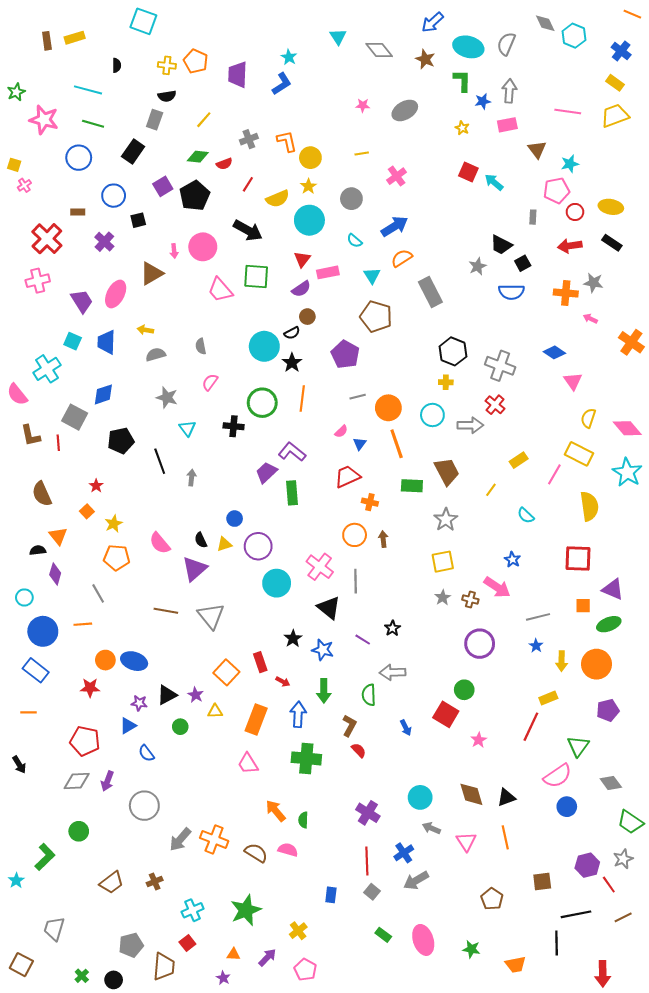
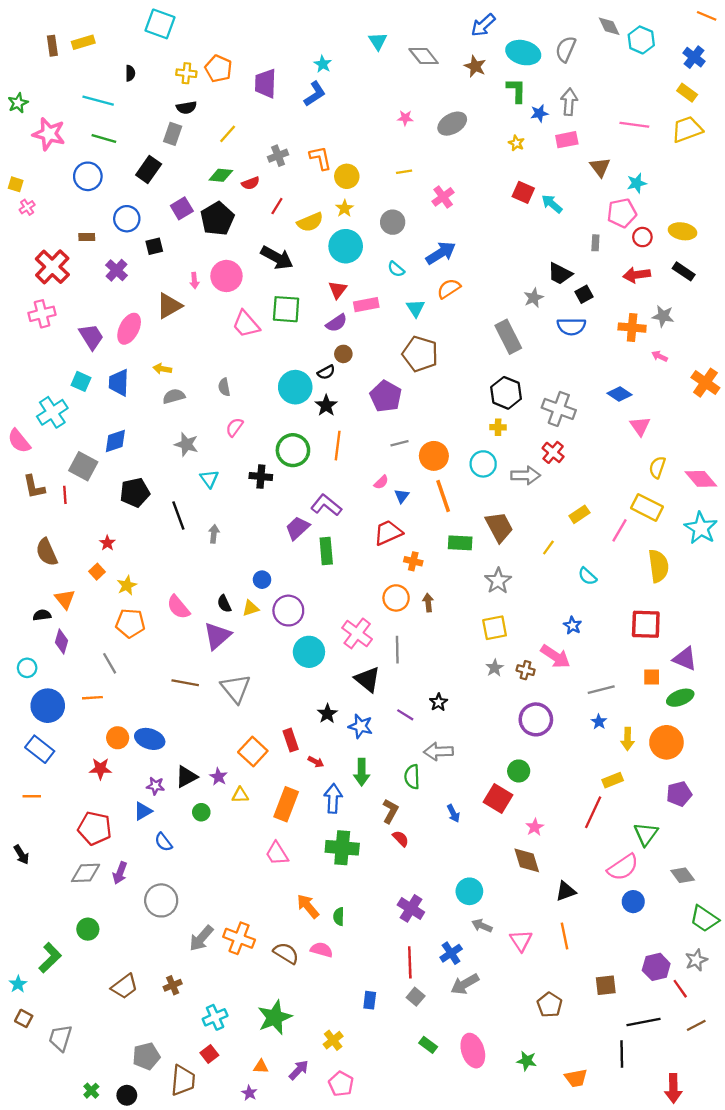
gray rectangle: (430, 292) -> (508, 337), moved
brown diamond: (471, 794) -> (527, 860), moved
brown square: (21, 965) -> (24, 1018), moved, size x0.7

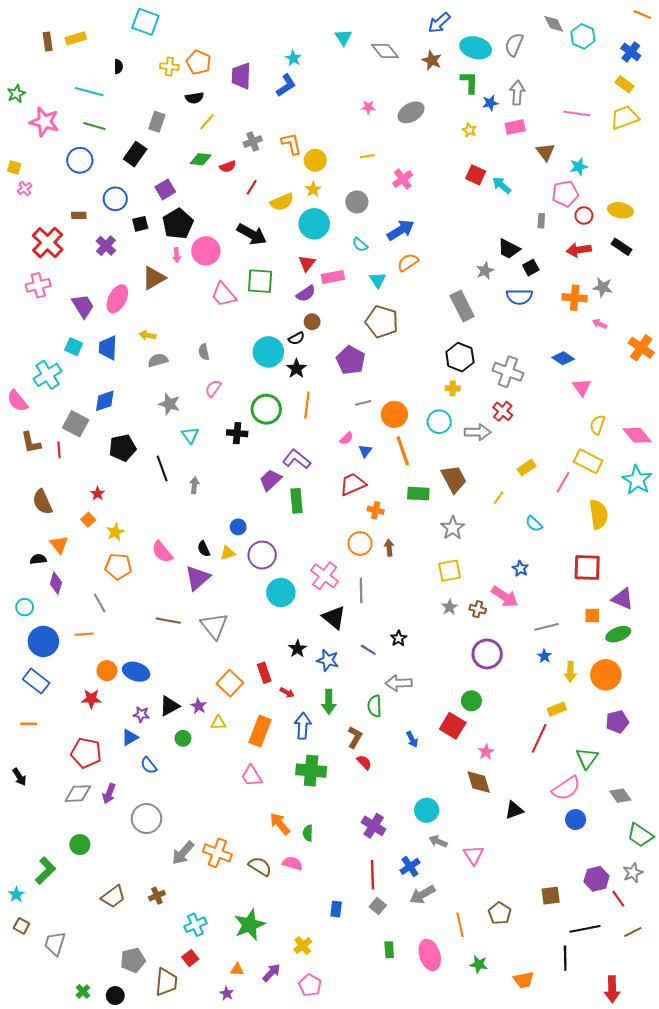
black semicircle: (186, 108) -> (194, 98), moved
black pentagon: (217, 219) -> (178, 224), moved
orange line: (564, 936) -> (460, 925), moved
green rectangle: (428, 1045) -> (389, 950), turned 49

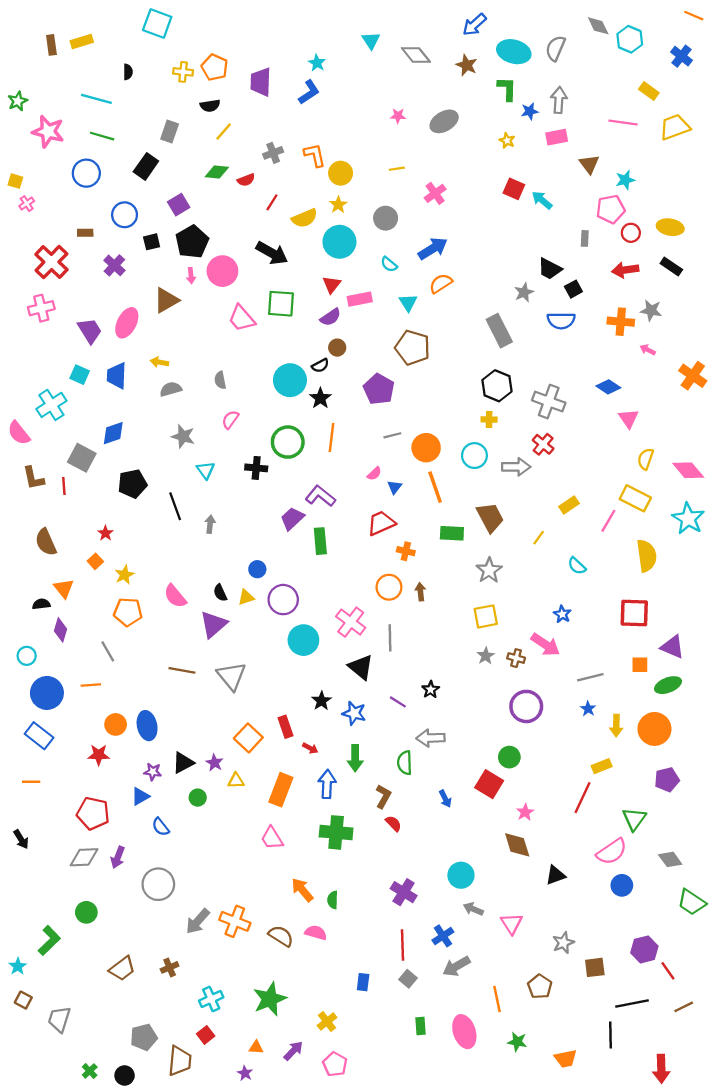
yellow rectangle: (625, 84) -> (649, 91), moved
blue ellipse: (136, 672) -> (147, 726), turned 60
gray star: (633, 873) -> (563, 943), moved

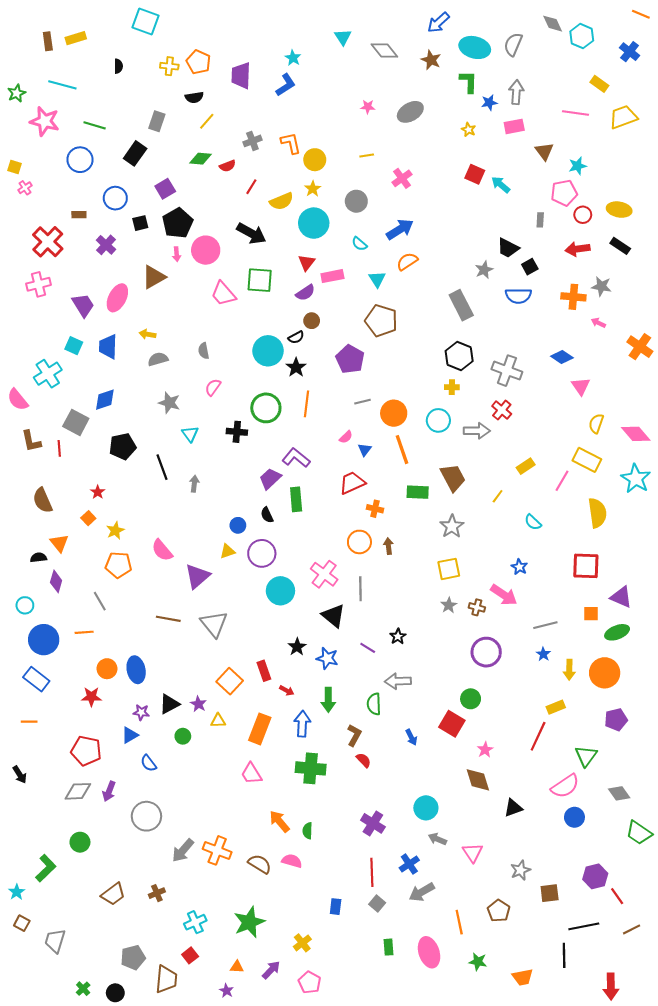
cyan line: (96, 99) -> (62, 85), moved
black semicircle: (220, 593) -> (267, 515), moved

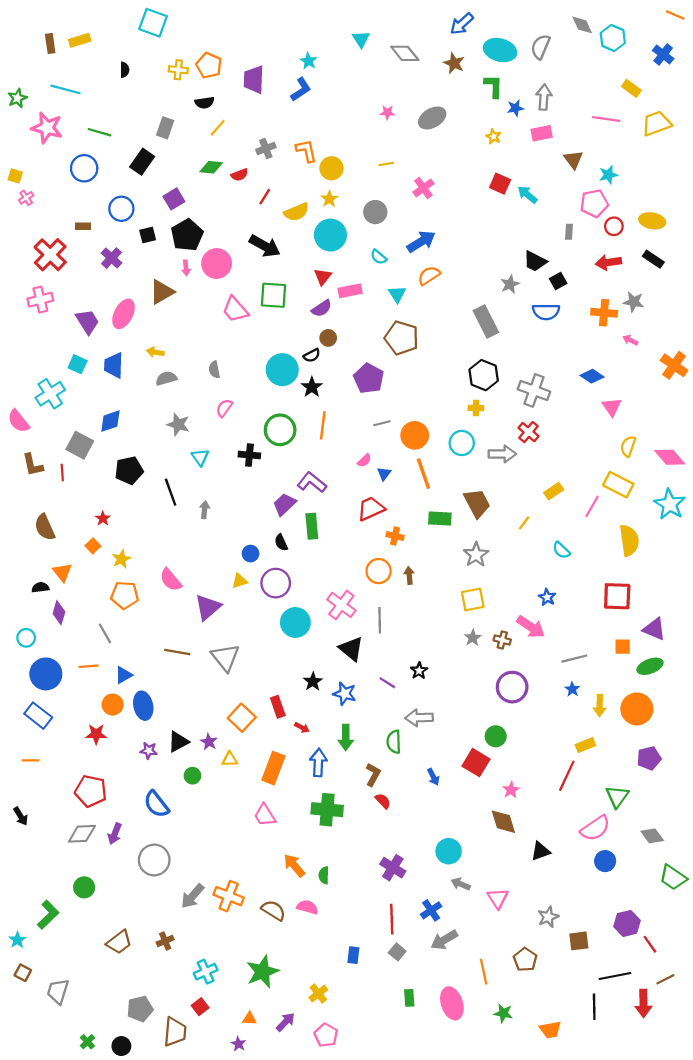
blue triangle: (130, 735) -> (124, 675), moved
blue semicircle: (149, 763) -> (156, 804), size x1.5
red arrow: (611, 987) -> (643, 1003), moved

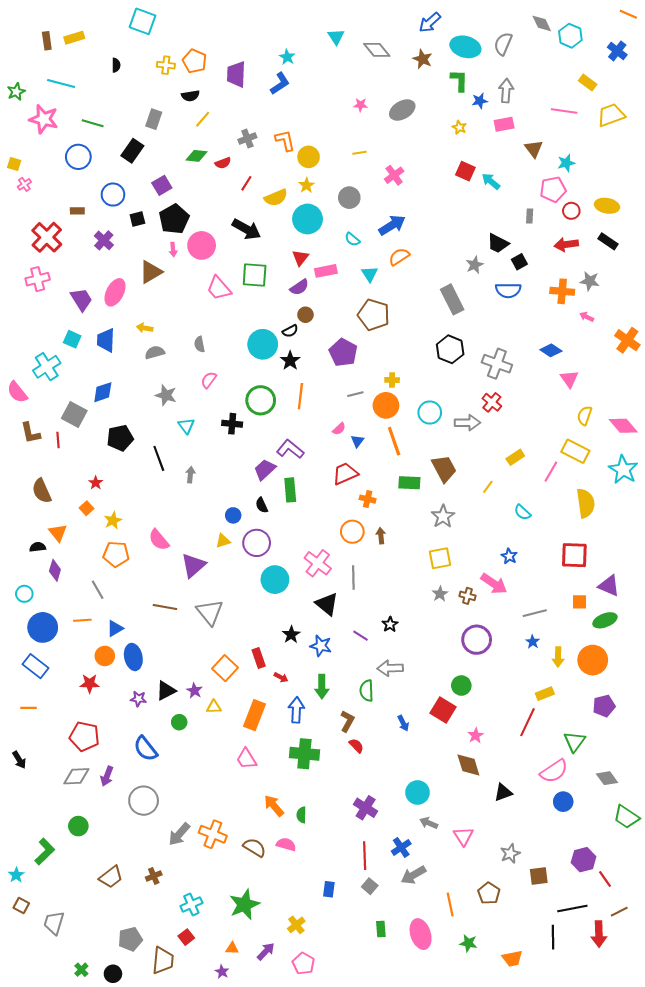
yellow cross: (476, 408) -> (392, 380), moved

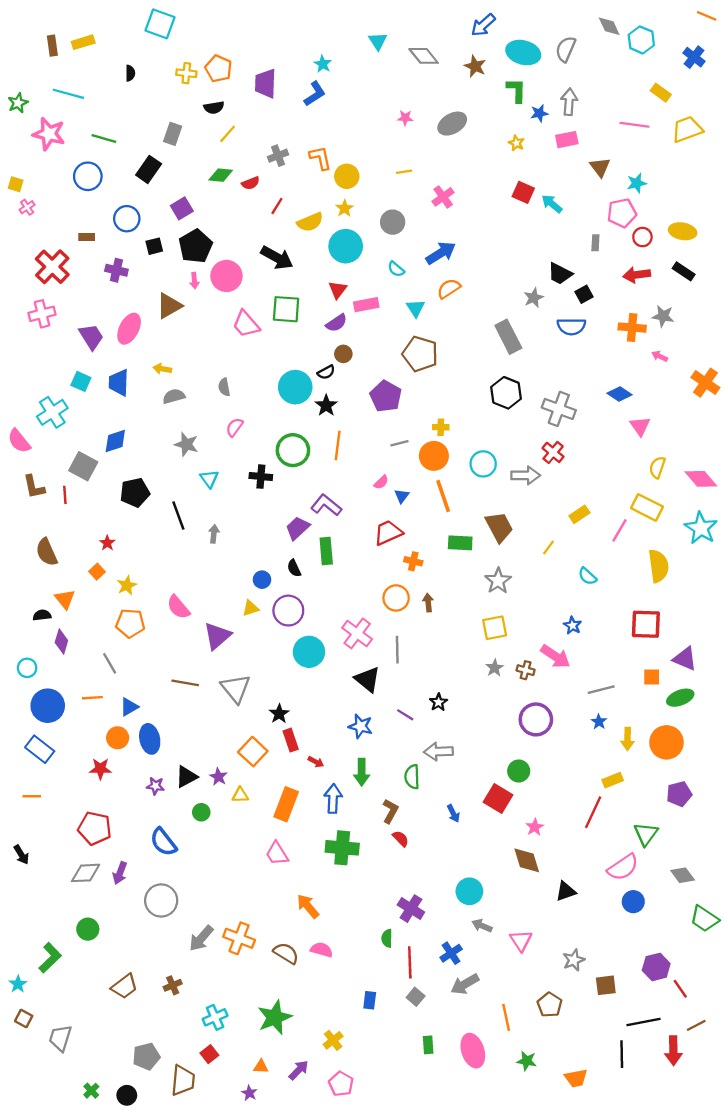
purple cross: (104, 240) -> (116, 270), turned -30
black star: (291, 635) -> (279, 714), moved
green semicircle: (301, 815) -> (387, 938), moved

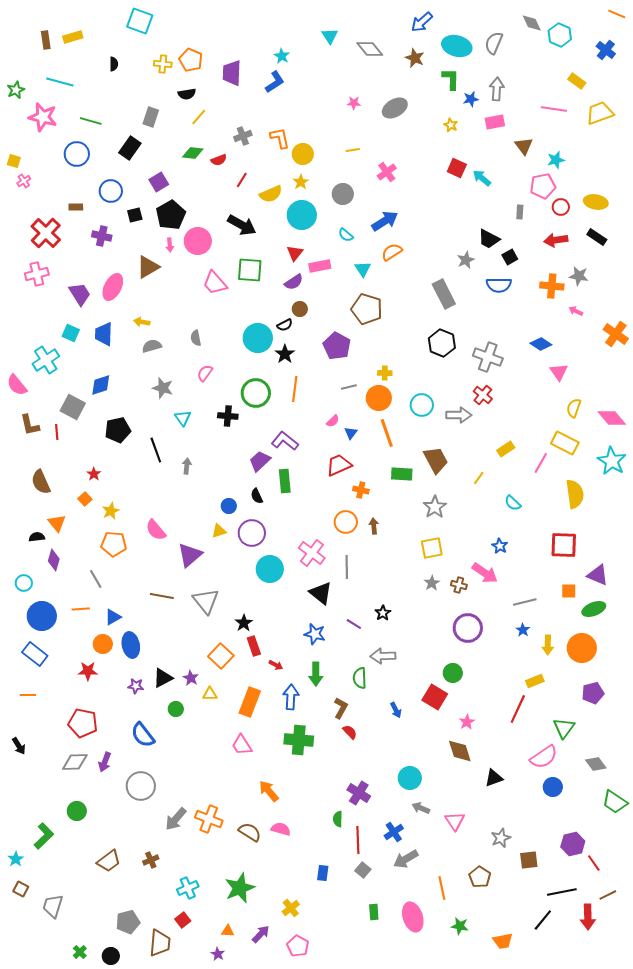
black line: (622, 1054) -> (543, 920), turned 40

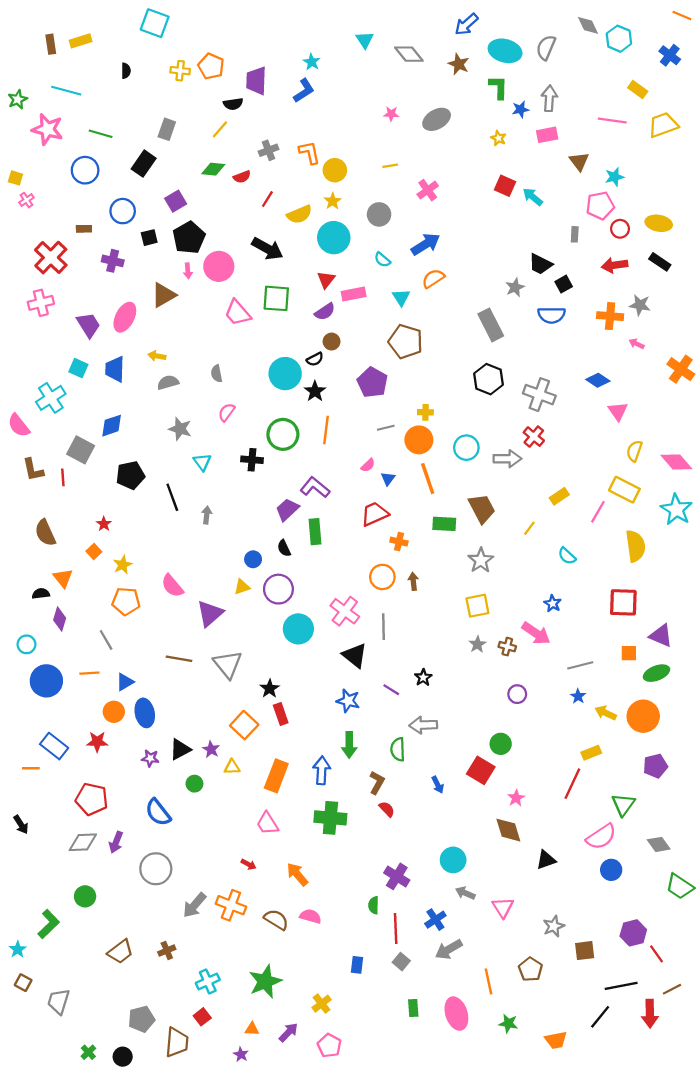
black semicircle: (187, 94) -> (233, 104), moved
purple circle: (468, 628) -> (517, 694), size x0.6
yellow arrow: (548, 645) -> (606, 713), turned 114
blue rectangle: (35, 654) -> (54, 746), moved
red arrow: (276, 665) -> (249, 864), moved

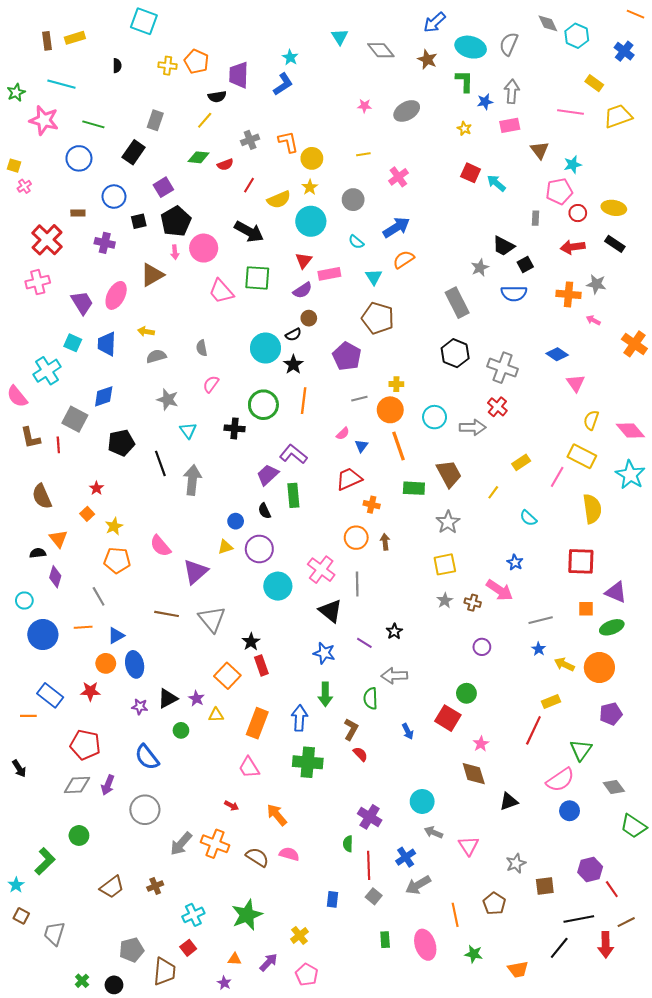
gray arrow: (207, 515) -> (192, 480), size x1.8

